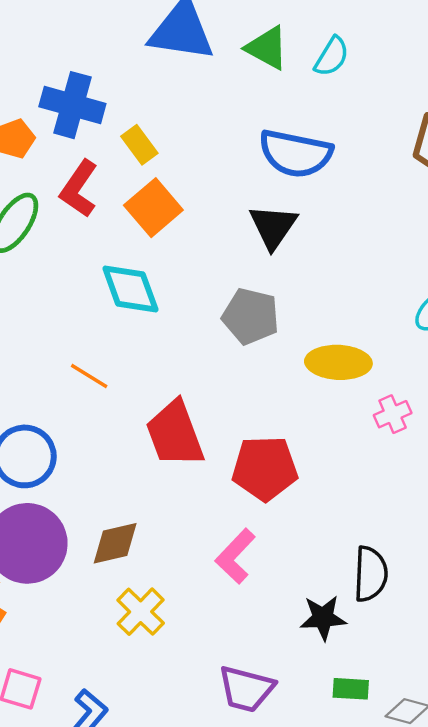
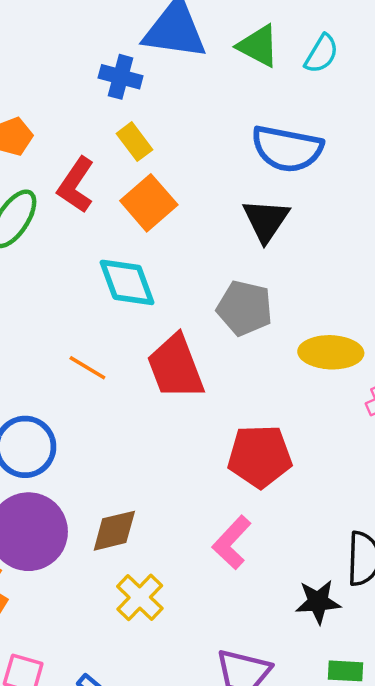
blue cross: (72, 105) -> (121, 77), moved, size x0.7
red trapezoid: (175, 434) -> (176, 367), moved

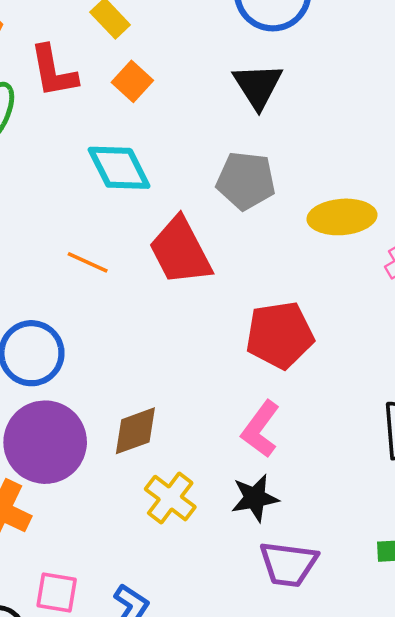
red L-shape: (76, 185) -> (53, 71), turned -38
orange square: (149, 203) -> (132, 81), size x0.7
black star: (318, 602) -> (255, 498), moved

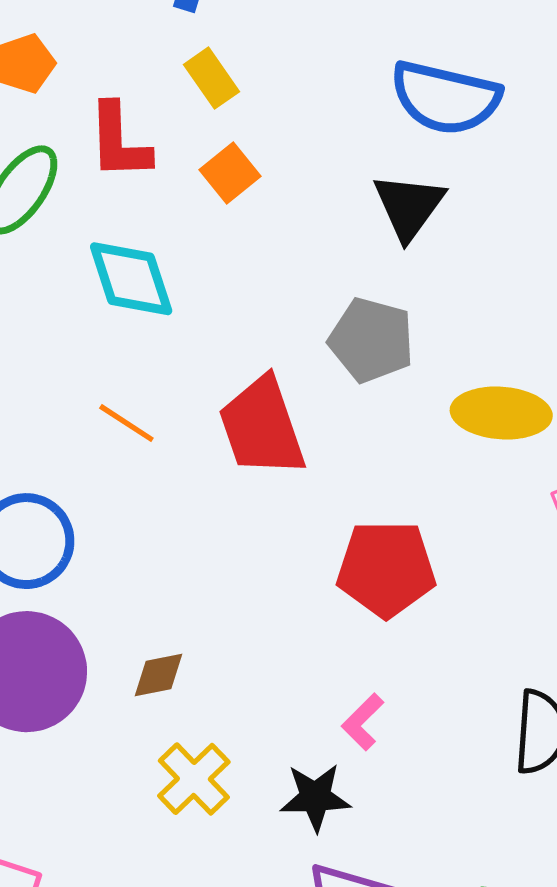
cyan diamond: (119, 168) -> (131, 279), moved
pink L-shape: (260, 429) -> (363, 722), moved, size x0.7
brown diamond: (135, 431) -> (158, 675), size x0.7

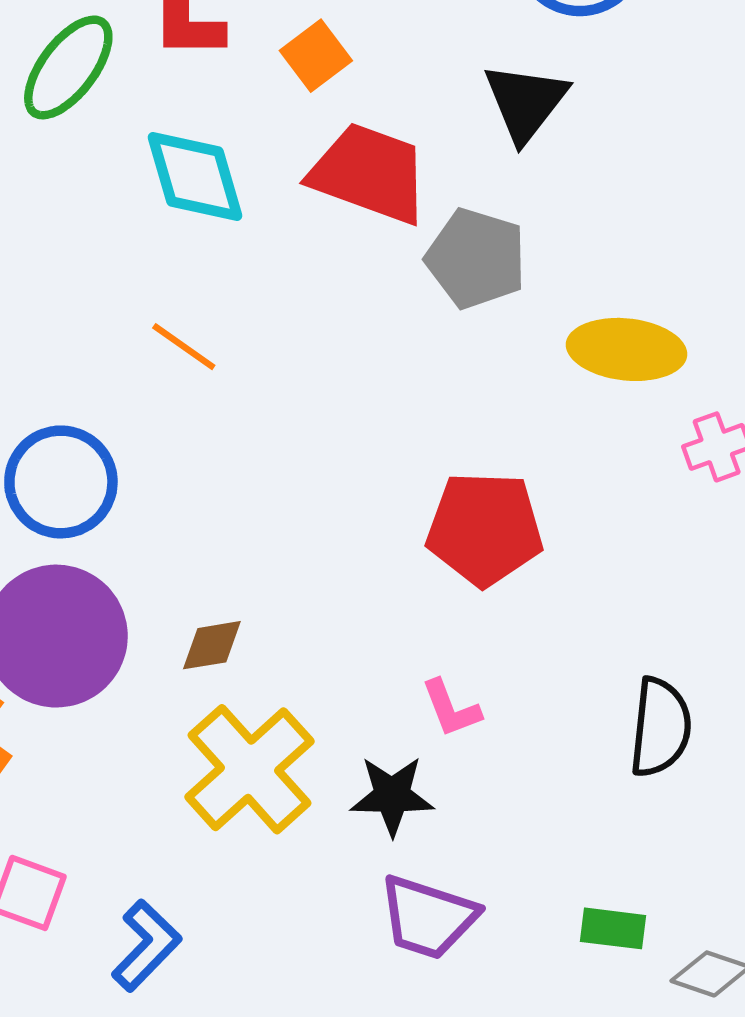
red trapezoid: (262, 427) -> (369, 173), moved, turned 127
pink L-shape: (363, 722) -> (451, 708), turned -68
yellow cross: (194, 779) -> (250, 769), size x1.5

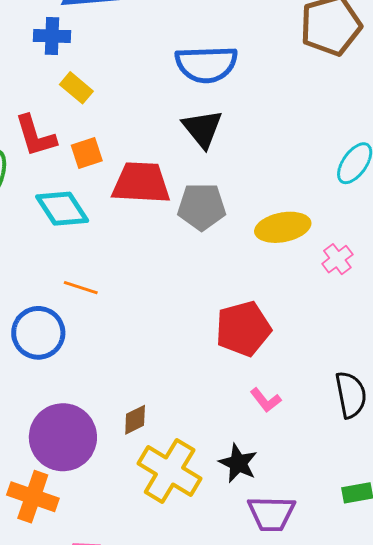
orange square: (316, 56) -> (87, 153), moved, turned 36
blue circle: (61, 482) -> (38, 333), moved
pink L-shape: (451, 708) -> (266, 400), moved
black star: (392, 796) -> (238, 463), turned -30

